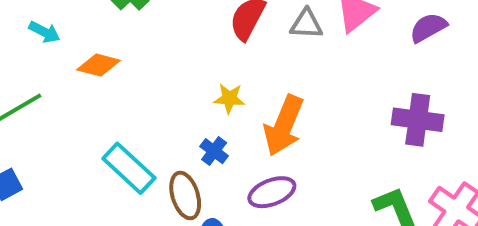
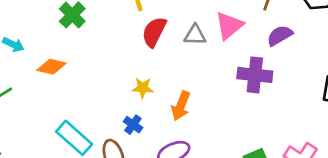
purple cross: (418, 120) -> (255, 75), moved
orange arrow: (284, 126) -> (181, 106), size x0.7

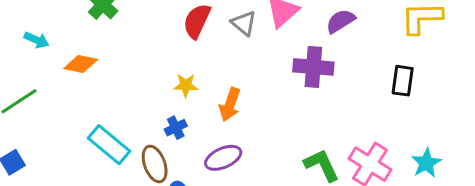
gray triangle: (195, 35) -> (244, 23), turned 40
blue cross: (133, 125) -> (176, 128), turned 30

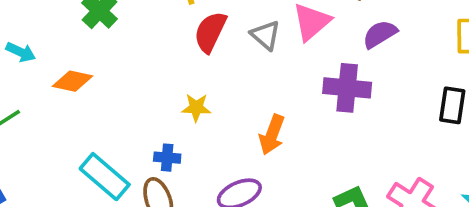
orange arrow: (230, 105) -> (272, 135), moved
blue cross: (176, 128) -> (167, 158), moved, turned 30

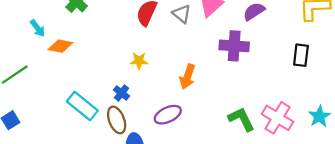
cyan arrow: (21, 52) -> (38, 28), moved, turned 30
blue cross: (167, 158) -> (122, 93), turned 35

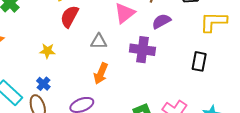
gray triangle: (182, 14) -> (99, 41), moved, turned -42
yellow star: (139, 61) -> (47, 51), moved

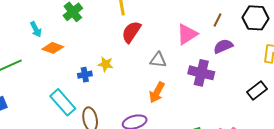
black rectangle: (199, 61) -> (257, 90), turned 36
blue cross: (43, 84) -> (85, 75), moved, turned 32

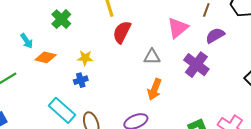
yellow star: (106, 64) -> (85, 58), moved
purple cross: (201, 73) -> (196, 65), turned 30

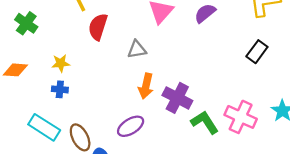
purple cross: (196, 65) -> (177, 98), moved
blue cross: (81, 80) -> (60, 89), turned 32

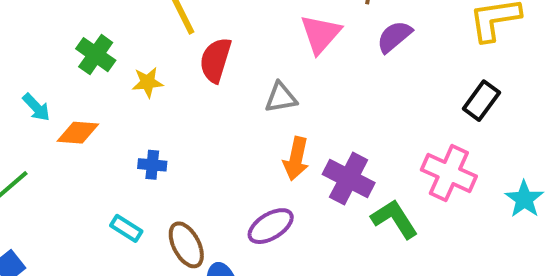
yellow star: (61, 63) -> (148, 82), moved
pink cross: (241, 117) -> (449, 173), moved
cyan rectangle: (44, 127) -> (126, 228), size x0.6

